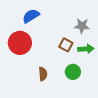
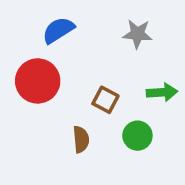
gray star: (82, 26) -> (137, 34), moved
brown square: (66, 45) -> (105, 100), moved

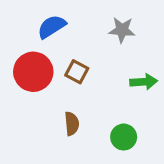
brown square: (105, 100) -> (77, 72), moved
green circle: (137, 136) -> (124, 137), moved

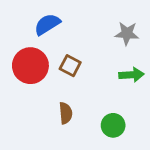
gray star: (122, 30) -> (127, 33), moved

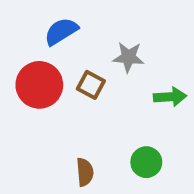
gray star: (127, 33) -> (128, 57), moved
brown semicircle: (66, 113) -> (85, 172), moved

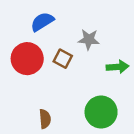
green circle: (146, 162) -> (101, 112), size x1.5
brown semicircle: (85, 172) -> (45, 119), moved

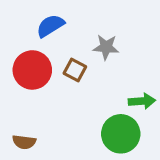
green arrow: (117, 67) -> (142, 101), moved
brown semicircle: (45, 119) -> (24, 142), moved, turned 102

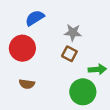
brown square: (75, 70) -> (69, 54), moved
brown semicircle: (24, 142) -> (27, 84), moved

